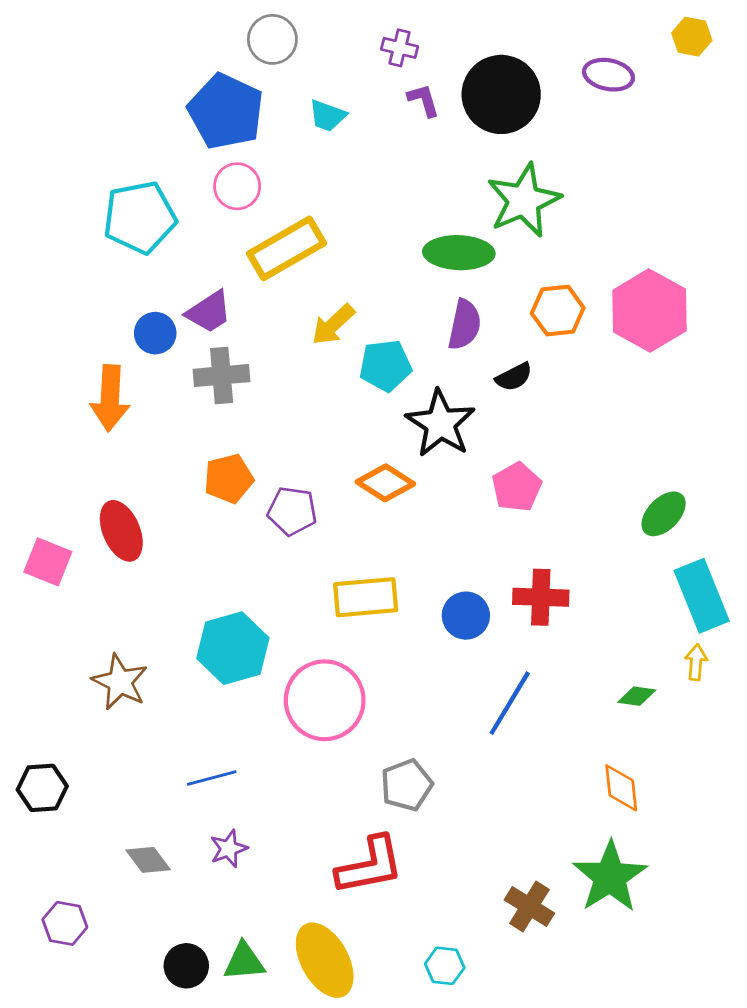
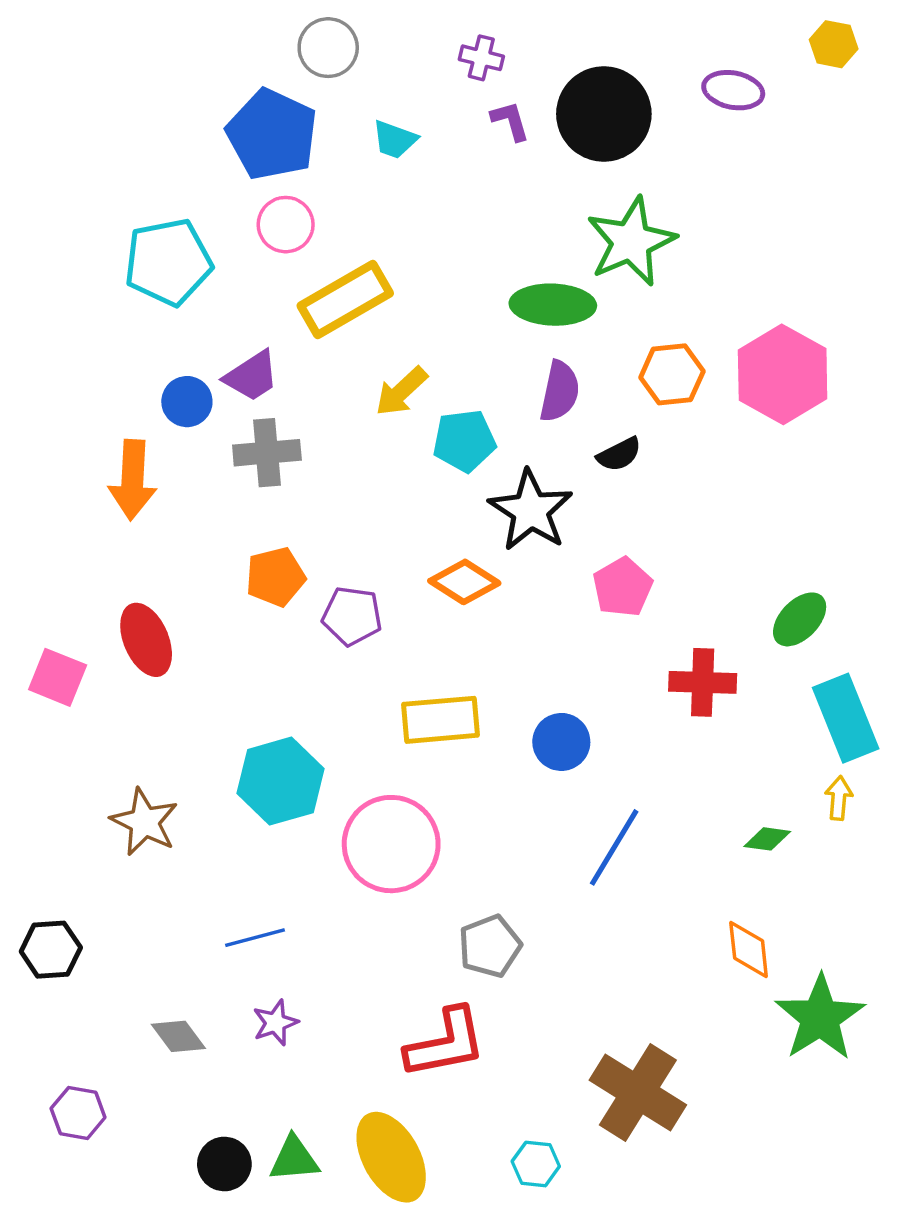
red cross: (541, 597) -> (703, 682), moved
green star: (610, 877) -> (820, 1018), moved
brown cross: (529, 906) -> (638, 1093), size x1.6

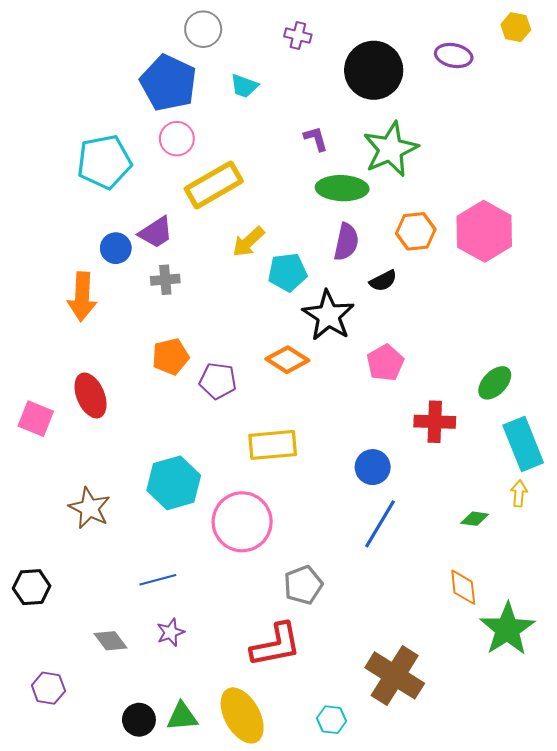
purple L-shape: (510, 121) -> (316, 139), moved
gray cross: (267, 453) -> (165, 280), size x0.7
blue circle: (561, 742) -> (373, 467), moved

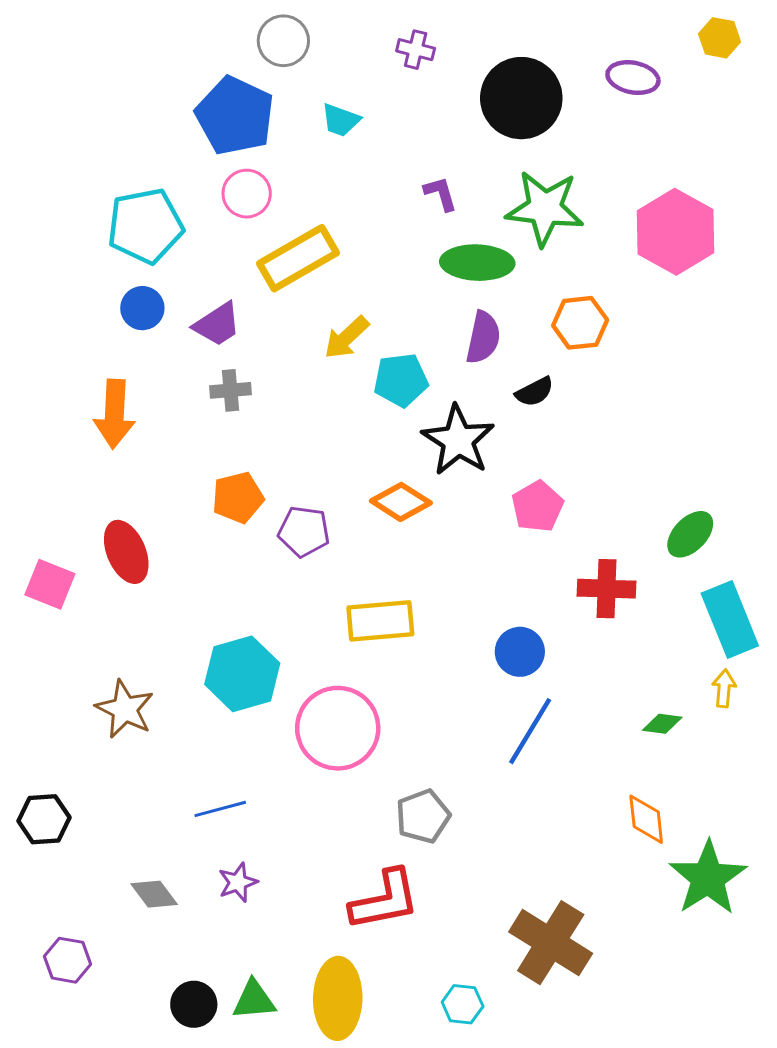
green star: (391, 149) -> (545, 208), turned 30
pink hexagon: (484, 231) -> (676, 232), moved
blue circle: (116, 248) -> (142, 308), moved
yellow ellipse: (242, 715) -> (338, 998), turned 30

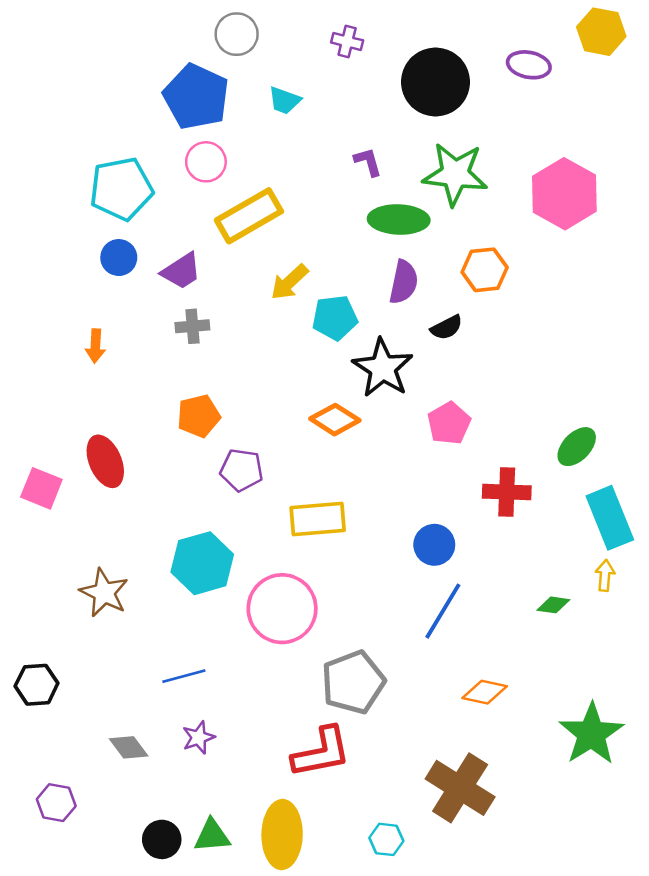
yellow hexagon: (720, 38) -> (601, 32), size x1.4
orange arrow: (114, 414) -> (95, 346), size x0.6
purple pentagon: (304, 531) -> (242, 470), moved
gray pentagon: (423, 816) -> (353, 682), size x1.4
orange diamond: (646, 819) -> (485, 692), moved, turned -72

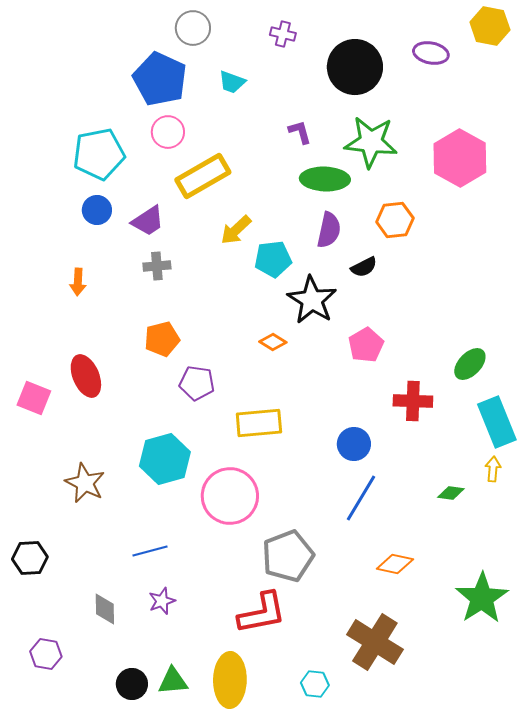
orange diamond: (335, 420) -> (273, 342), size x0.7
gray diamond: (129, 747) -> (105, 609), turned 36

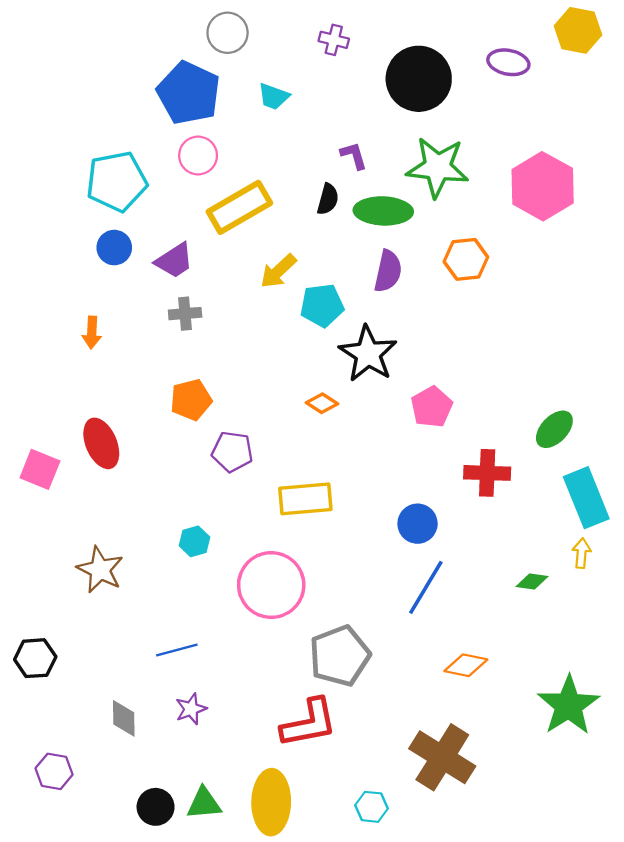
black semicircle: (364, 267) -> (328, 199), moved, turned -48
cyan hexagon: (165, 459) -> (194, 541), size x0.5

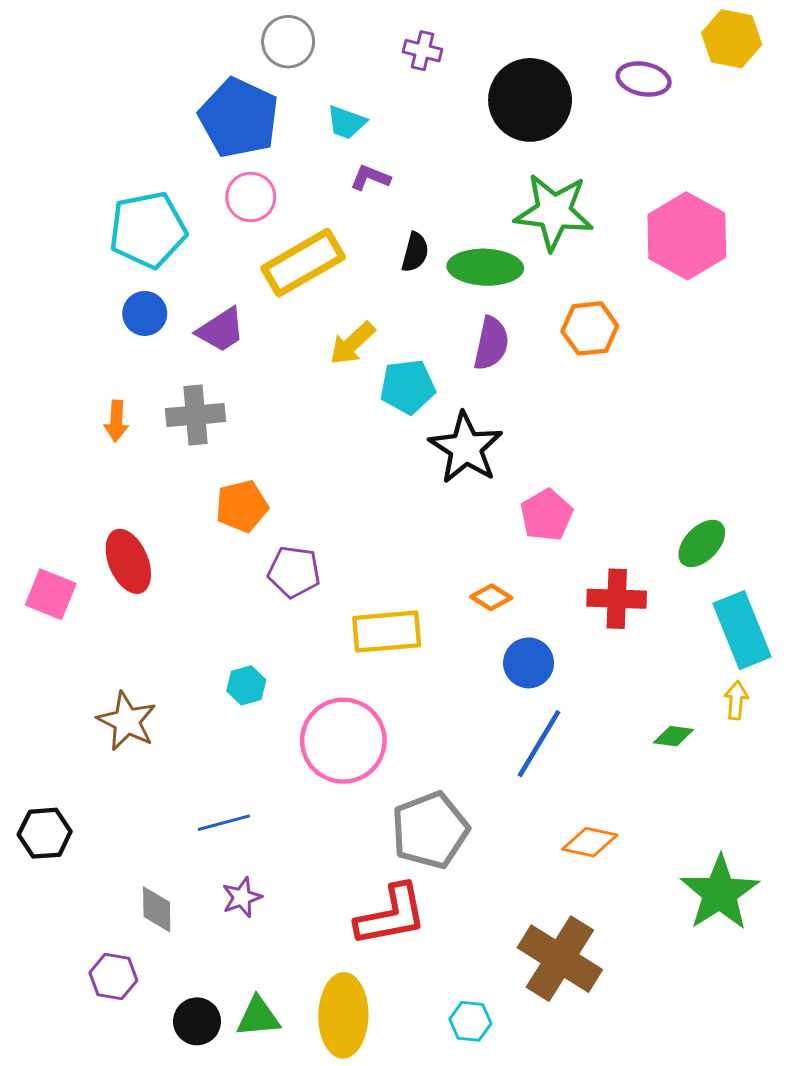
purple L-shape: (354, 156) -> (370, 178), moved, turned -52
gray cross: (185, 314) -> (196, 415), moved, size x1.4
orange diamond: (322, 403) -> (491, 597), moved
purple hexagon: (54, 771) -> (113, 977), moved

